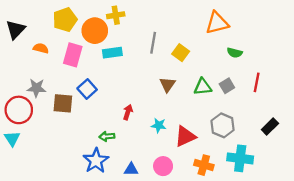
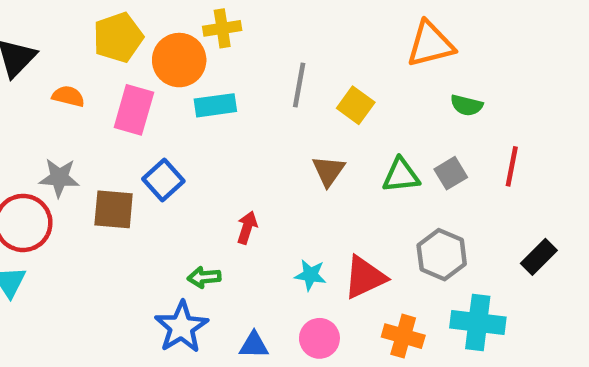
cyan star: (159, 125) -> (310, 275), moved

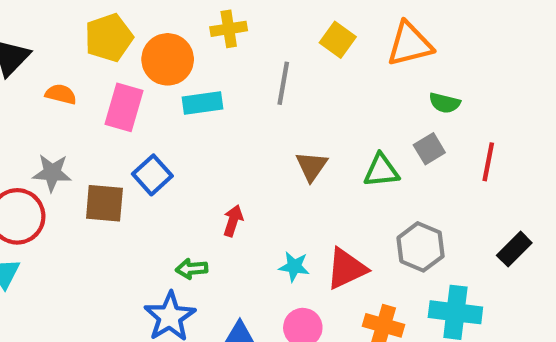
yellow cross: (222, 28) -> (229, 29), moved
yellow square: (356, 105) -> (338, 40), moved
gray square: (451, 173) -> (429, 149), moved

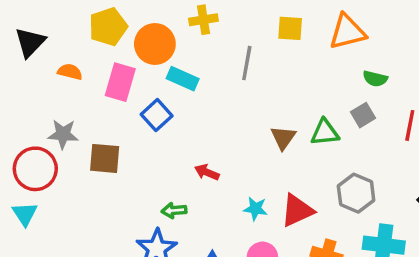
yellow square: (338, 40) -> (290, 28), turned -32
cyan rectangle: (203, 103) -> (183, 79), turned 32
brown triangle: (312, 166) -> (283, 138), moved
blue square: (152, 175) -> (157, 115), moved
red arrow: (233, 221) -> (207, 172), turned -85

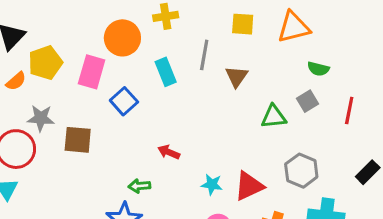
yellow pentagon: (108, 27) -> (45, 63), moved
orange semicircle: (70, 72) -> (16, 81), moved, turned 125
cyan rectangle: (183, 79) -> (166, 72), moved, turned 44
brown triangle: (283, 138) -> (237, 77), moved

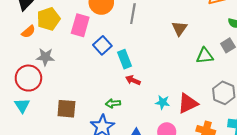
gray line: (204, 55) -> (133, 14), moved
cyan rectangle: (166, 72) -> (125, 59), moved
brown square: (78, 140) -> (66, 109), moved

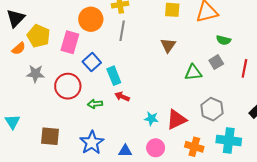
yellow pentagon: (49, 19) -> (39, 36), turned -30
red circle: (28, 78) -> (68, 86), moved
green arrow: (113, 103) -> (95, 104), moved
brown square: (66, 109) -> (50, 136), moved

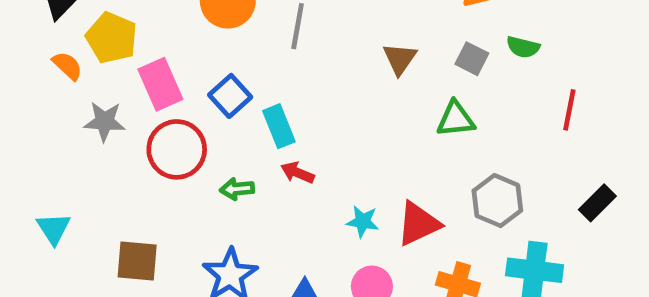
pink rectangle: (70, 42) -> (160, 84), moved, turned -40
orange semicircle: (19, 49) -> (67, 66), turned -96
gray square: (216, 62) -> (472, 59), moved, turned -32

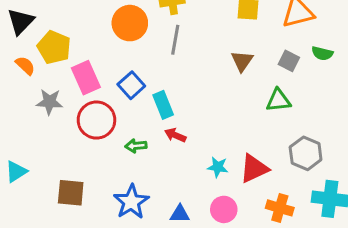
cyan triangle: (53, 228) -> (16, 172), turned 30

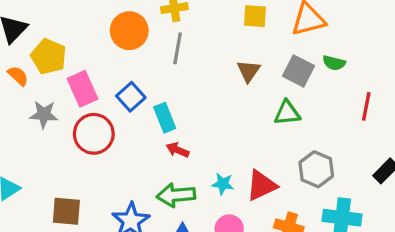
gray square: (289, 61) -> (299, 71), size x1.4
green arrow: (136, 146) -> (176, 195), moved, size x1.6

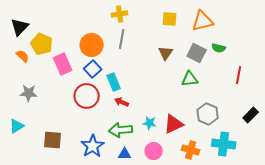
orange circle: (129, 31) -> (92, 45), moved
gray star: (44, 114) -> (29, 93), moved
red circle: (94, 134) -> (87, 96), moved

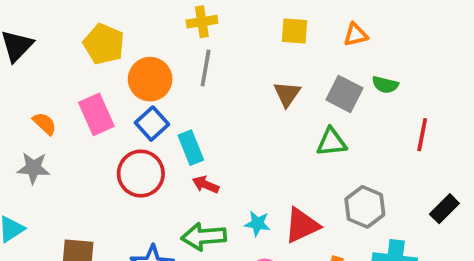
orange triangle: (203, 21) -> (356, 35), size x0.6
yellow pentagon: (42, 44) -> (104, 44), moved
orange semicircle: (23, 56) -> (45, 124), moved

